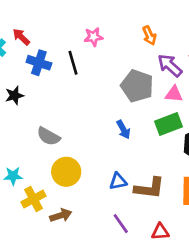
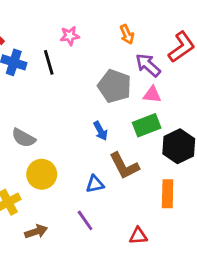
brown L-shape: (149, 188) -> (124, 166), moved, turned 56
brown arrow: (61, 215) -> (36, 232), moved
purple line: (121, 224) -> (85, 220), moved

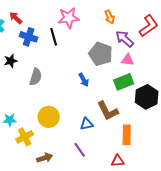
pink star: (70, 36) -> (69, 18), size x1.5
blue arrow: (100, 131) -> (84, 80), moved
gray semicircle: (24, 138) -> (36, 77), moved, turned -102
orange rectangle: (168, 194) -> (127, 135), moved

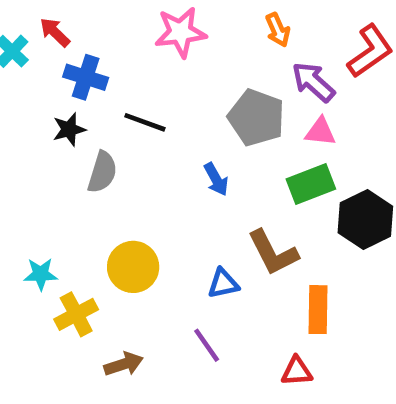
black line: (54, 37) -> (145, 122), moved, turned -54
black star: (11, 61) -> (69, 129), moved

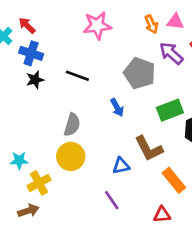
blue cross: (86, 77) -> (31, 53), moved
pink triangle: (320, 132) -> (175, 22), moved
gray semicircle: (102, 172) -> (72, 125), moved
orange rectangle: (318, 310) -> (174, 180), turned -40
brown arrow: (124, 364) -> (28, 211), moved

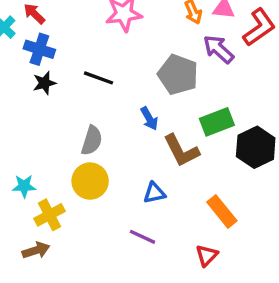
brown L-shape: (149, 149) -> (181, 151), moved
purple line: (112, 200) -> (142, 237), turned -30
red triangle: (162, 215) -> (207, 255), turned -42

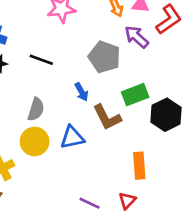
blue triangle: (154, 193) -> (72, 137), moved, size x1.4
orange rectangle: (222, 211) -> (139, 166), turned 35
purple line: (142, 237) -> (90, 203), moved

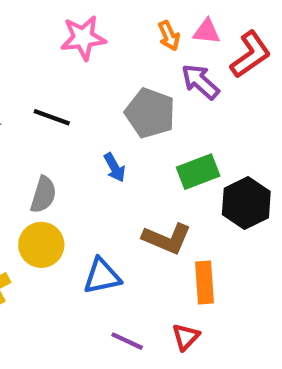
brown L-shape: (107, 117) -> (167, 239), moved, turned -40
blue triangle: (72, 137) -> (102, 276), moved

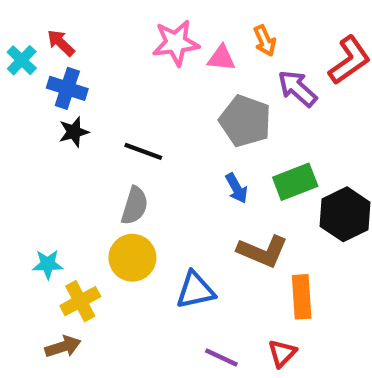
pink triangle: (207, 31) -> (221, 58), moved
black line: (52, 117) -> (143, 151), moved
blue arrow: (115, 167) -> (237, 188), moved

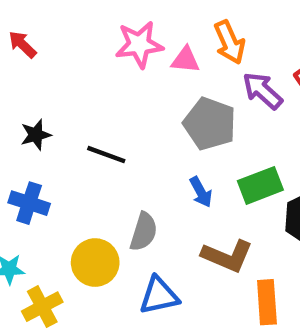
orange arrow: (265, 41) -> (230, 42), size x1.4
blue cross: (67, 88) -> (29, 203), moved
gray semicircle: (135, 206) -> (144, 232), moved

